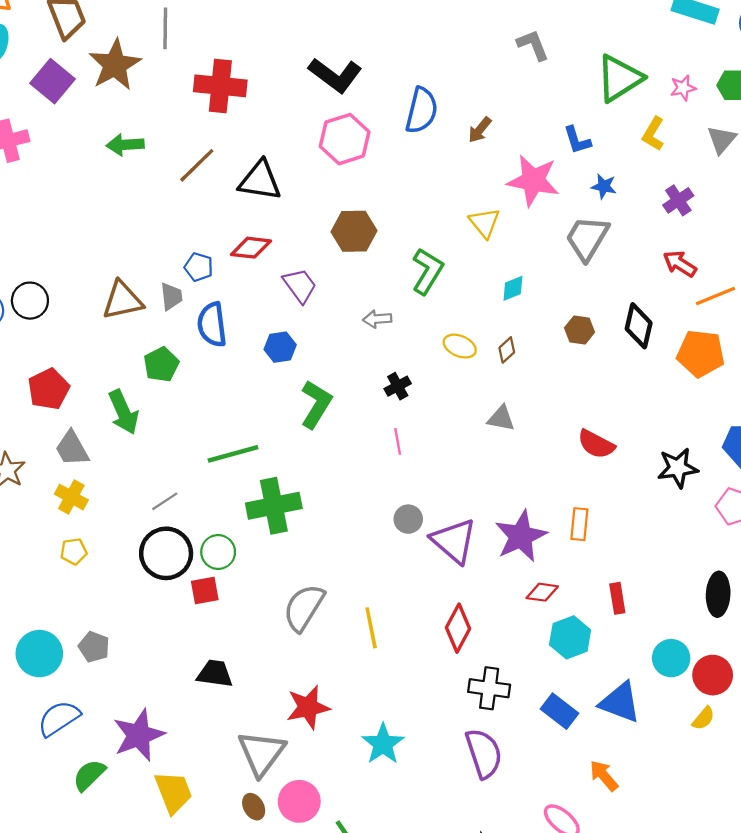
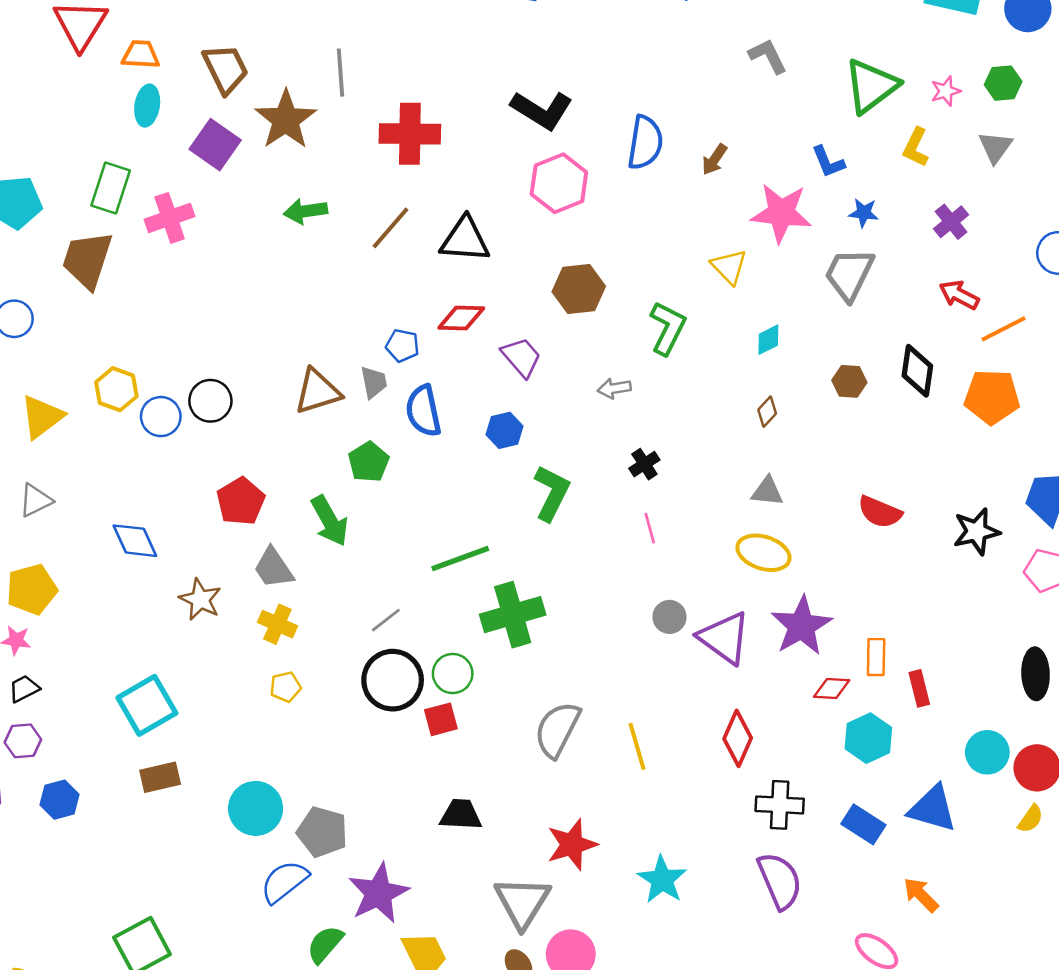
yellow ellipse: (460, 346) -> (763, 553), moved, size x1.4
orange rectangle: (579, 524) -> (876, 657), moved
gray pentagon: (94, 647) -> (322, 832), moved, size x1.4

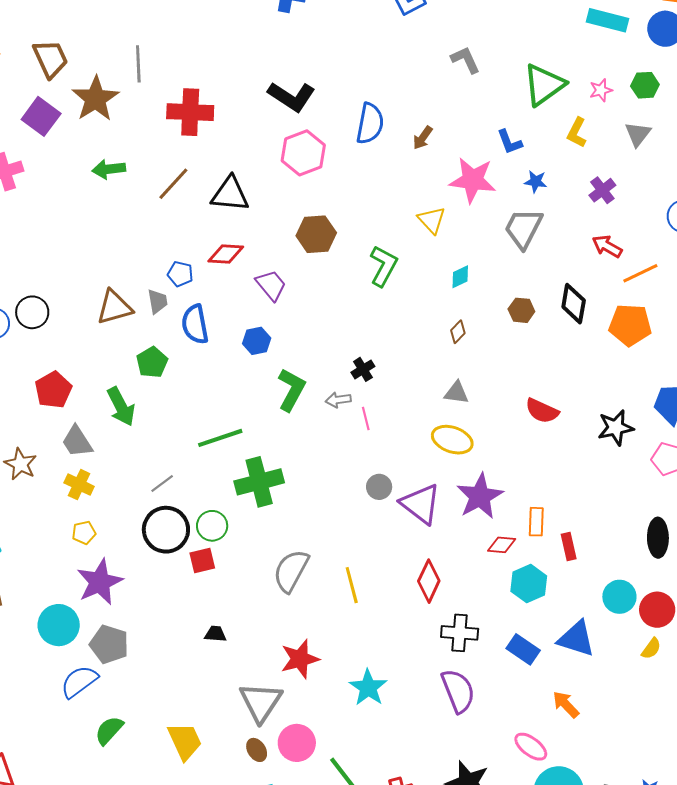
gray arrow: (614, 388) -> (338, 400), moved
black trapezoid: (461, 815) -> (215, 634), size x0.7
purple star: (379, 893) -> (100, 582), moved

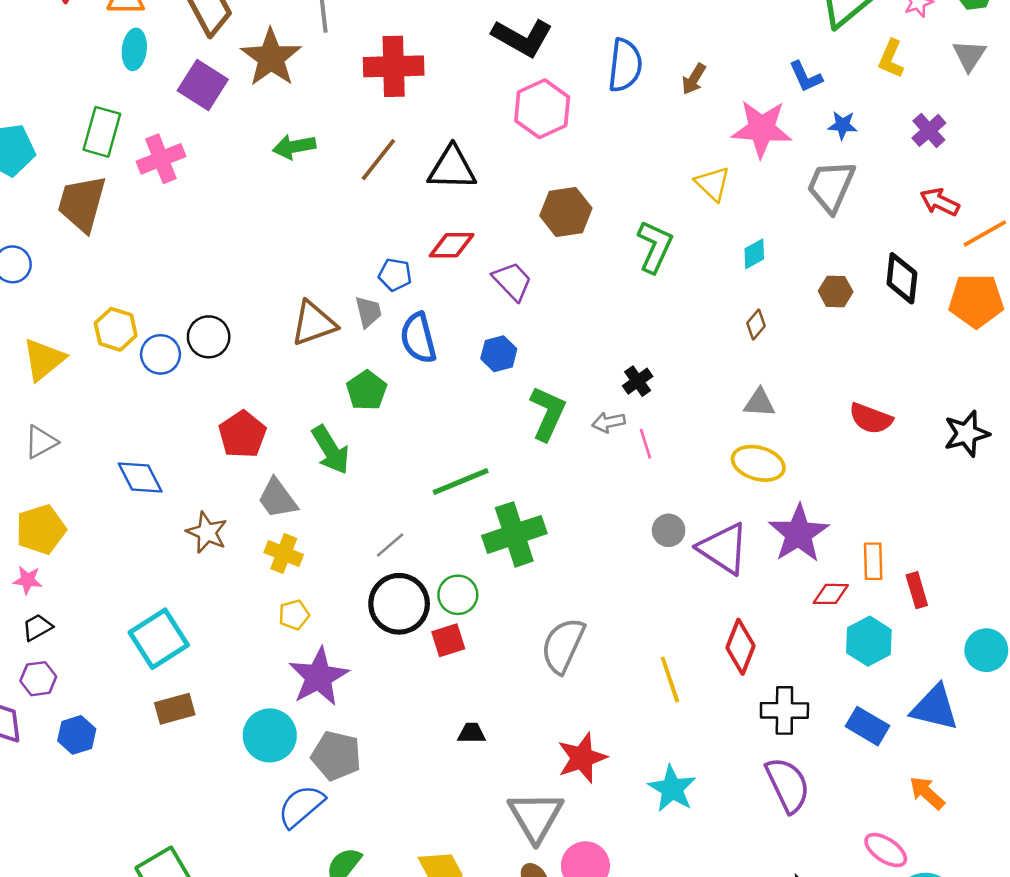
yellow line: (352, 585) -> (670, 679), moved

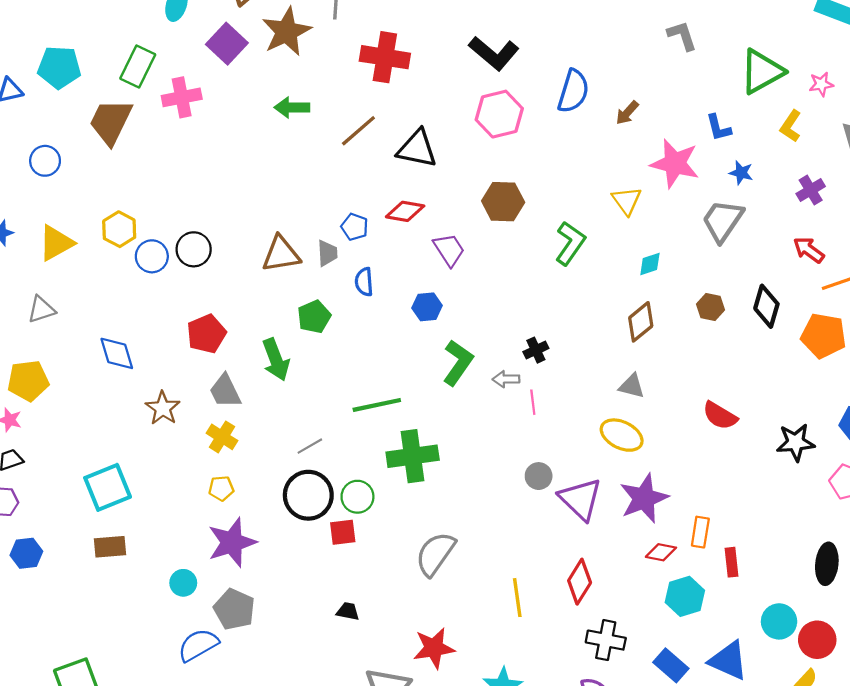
brown diamond: (756, 325) -> (641, 322), size x1.6
blue semicircle: (418, 338) -> (364, 282), size x0.7
cyan circle: (270, 735) -> (183, 583), size x0.6

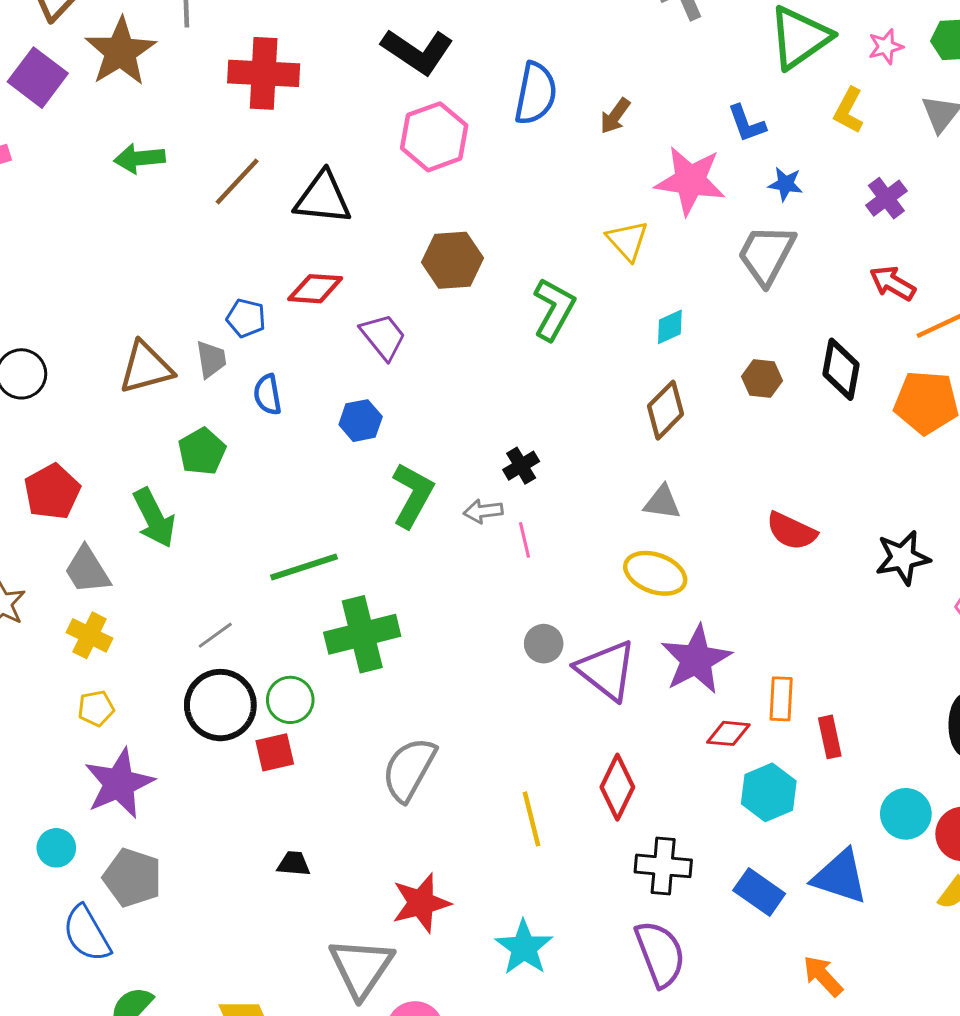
blue semicircle: (198, 645) -> (87, 934), turned -84

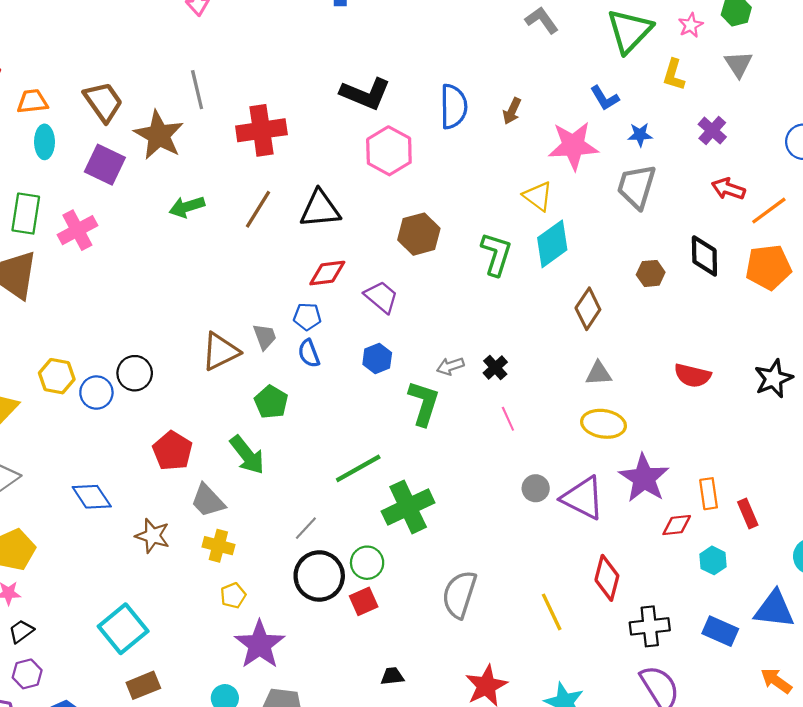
blue pentagon: (246, 318) -> (307, 317), moved
cyan diamond: (670, 327) -> (552, 244), moved, size x1.8
gray arrow: (483, 511) -> (450, 366), moved
cyan hexagon: (769, 792) -> (713, 560), size x0.7

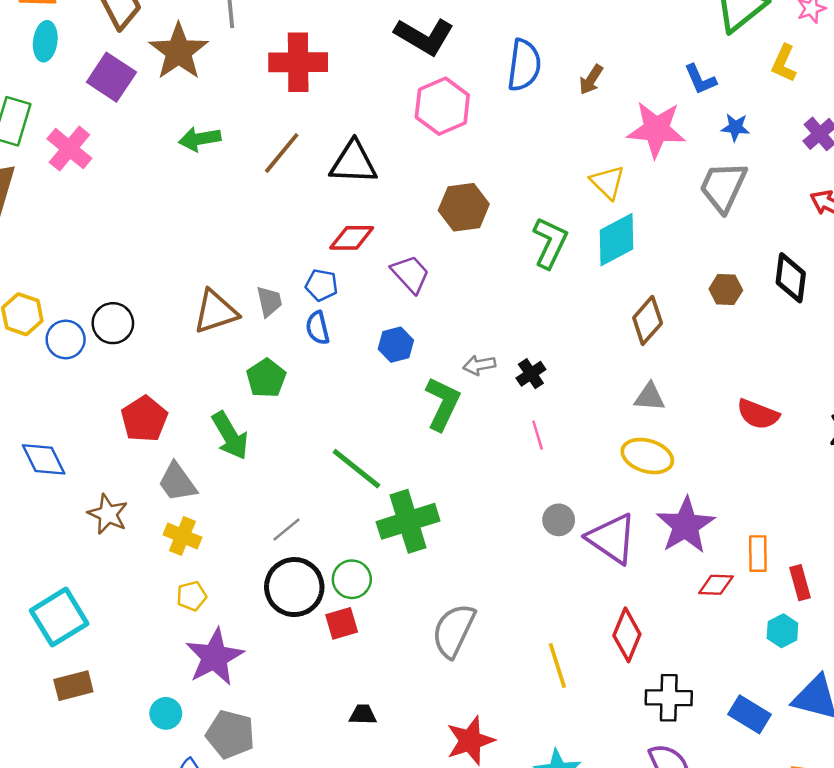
pink cross: (77, 230) -> (69, 149), turned -30
green line: (358, 468) -> (356, 469), turned 60
cyan hexagon: (713, 560) -> (782, 631), moved

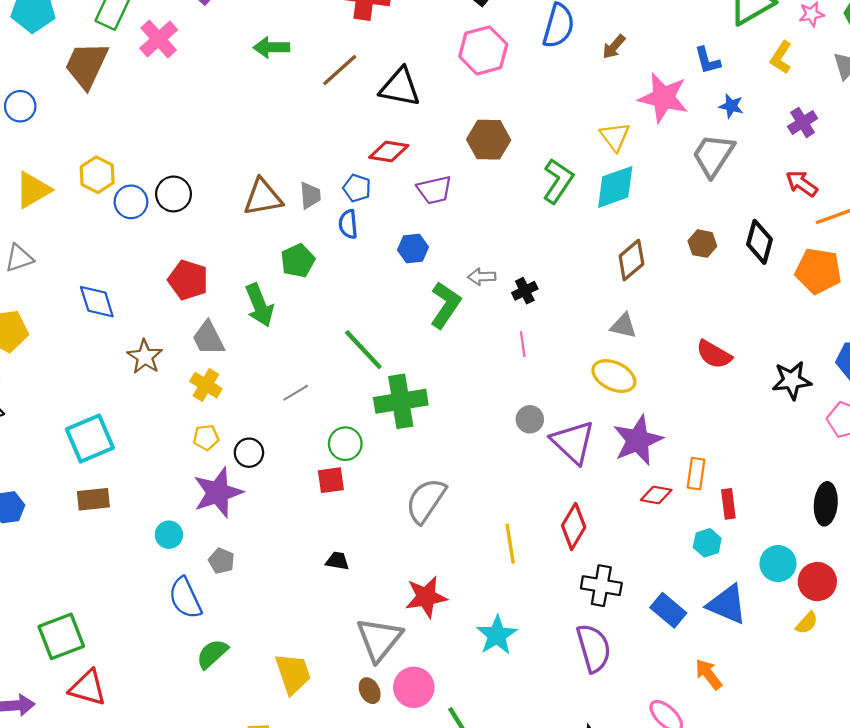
purple trapezoid: (410, 274) -> (434, 190), turned 111
red pentagon: (144, 419) -> (188, 280), turned -30
black circle: (294, 587) -> (249, 453), moved, size x0.6
gray pentagon: (230, 734) -> (221, 561), size x0.6

